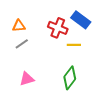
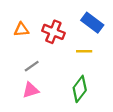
red cross: (58, 28) -> (53, 32), moved
gray line: (22, 44) -> (32, 66), moved

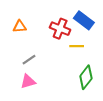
red cross: (53, 32) -> (60, 29), moved
green diamond: (80, 89) -> (86, 77), moved

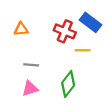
gray line: (29, 60) -> (31, 65), turned 40
green diamond: (86, 77) -> (68, 84), moved

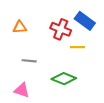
green diamond: (68, 84) -> (64, 79), turned 75
pink triangle: (30, 88) -> (22, 90), moved, turned 35

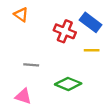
orange triangle: (20, 27) -> (21, 15), moved, turned 40
yellow line: (78, 47) -> (92, 50), moved

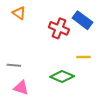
yellow line: (92, 50) -> (84, 57), moved
gray line: (31, 65) -> (14, 65), moved

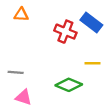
orange triangle: (19, 13) -> (21, 15), turned -32

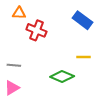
red cross: (65, 32) -> (36, 30), moved
pink triangle: (23, 97) -> (12, 88), moved, turned -49

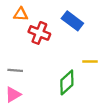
blue rectangle: (82, 20) -> (72, 21), moved
green diamond: (62, 76) -> (67, 82), turned -65

